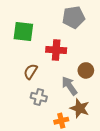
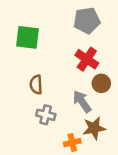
red cross: (56, 50) -> (87, 59), moved, turned 30
brown semicircle: (31, 71) -> (36, 85), turned -35
brown star: (80, 108) -> (94, 128), turned -30

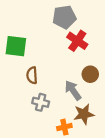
gray pentagon: (87, 20) -> (64, 17), moved
green square: (28, 37) -> (16, 46), moved
red cross: (87, 59) -> (77, 41), moved

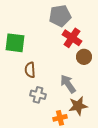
brown circle: (90, 74) -> (84, 57), moved

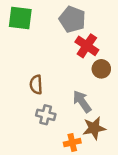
gray pentagon: (60, 16) -> (72, 19), turned 30
green square: (15, 43) -> (20, 18), moved

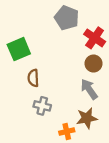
green square: (20, 18) -> (19, 49), moved, turned -30
red cross: (87, 46) -> (95, 38), moved
gray arrow: (82, 101) -> (89, 89), moved

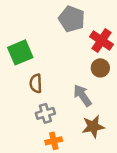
gray arrow: (89, 89) -> (82, 95), moved
gray cross: (42, 106) -> (45, 113), turned -30
orange cross: (67, 131) -> (54, 141), moved

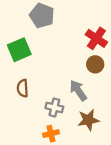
gray pentagon: (72, 19) -> (42, 16), moved
brown semicircle: (36, 83) -> (23, 88), moved
gray cross: (45, 113) -> (54, 107), moved, turned 30

